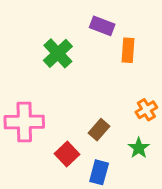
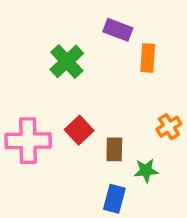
brown rectangle: (99, 130) -> (114, 149), turned -40
green star: (139, 148) -> (146, 171), moved, turned 30
red square: (67, 154) -> (79, 130), moved

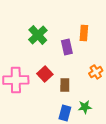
purple rectangle: (118, 30) -> (67, 47), moved, turned 56
green star: (146, 171) -> (85, 107), moved

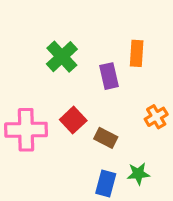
brown rectangle: (65, 85) -> (106, 138), turned -64

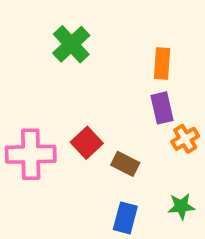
green cross: (62, 57) -> (71, 44), moved
purple rectangle: (109, 76) -> (162, 108), moved
green star: (138, 174) -> (181, 206), moved

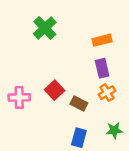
orange rectangle: (162, 64) -> (102, 40), turned 72
orange cross: (185, 139) -> (107, 93), moved
pink cross: (31, 154) -> (19, 97), size x0.7

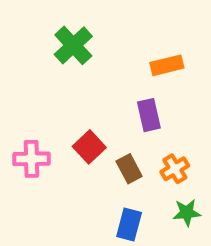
purple rectangle: (102, 68) -> (149, 115), moved
orange cross: (107, 93) -> (175, 169), moved
brown rectangle: (79, 104) -> (129, 169), turned 35

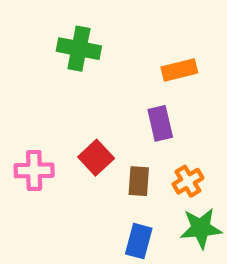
green cross: (73, 45) -> (79, 49), turned -36
brown rectangle: (129, 169) -> (139, 181), turned 32
green star: (187, 213) -> (201, 228), size x1.4

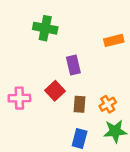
orange rectangle: (179, 70) -> (114, 40), moved
purple rectangle: (160, 123) -> (73, 65), moved

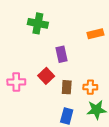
orange cross: (108, 104) -> (90, 87), turned 32

